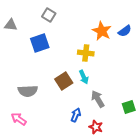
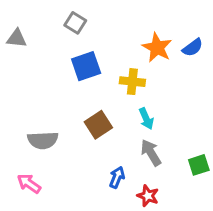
blue square: (40, 43) -> (86, 66), moved
cyan arrow: (84, 77) -> (146, 119), moved

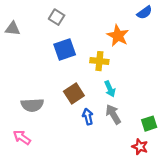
blue semicircle: (193, 48) -> (145, 12), moved
blue arrow: (117, 177) -> (88, 117), moved, turned -35
red star: (148, 196) -> (140, 147), moved

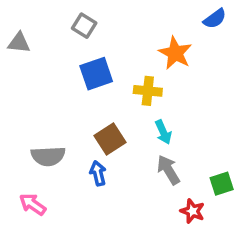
blue arrow: (88, 117) -> (98, 173), moved
red star: (140, 147) -> (192, 211), moved

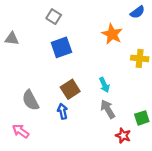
gray triangle: (19, 43) -> (12, 39), moved
yellow cross: (148, 91) -> (140, 58), moved
gray semicircle: (48, 156) -> (31, 100), turned 65

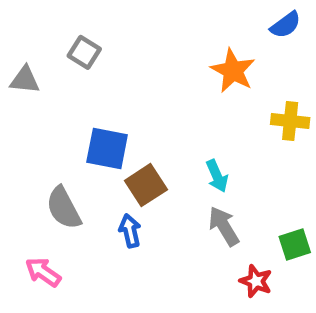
gray square: (54, 17) -> (84, 52), moved
blue square: (61, 47) -> (107, 148), moved, turned 30

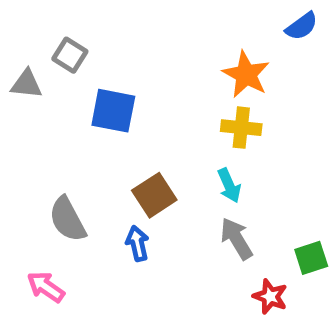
gray square: (84, 52) -> (70, 55), moved
yellow cross: (290, 121) -> (241, 128), moved
blue square: (107, 148) -> (113, 111), moved

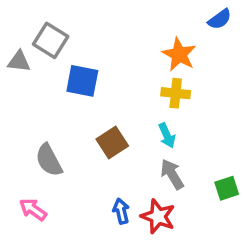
gray square: (70, 55) -> (51, 40), size x1.4
blue arrow: (137, 243) -> (121, 211), moved
red star: (270, 297) -> (158, 216), moved, size x1.4

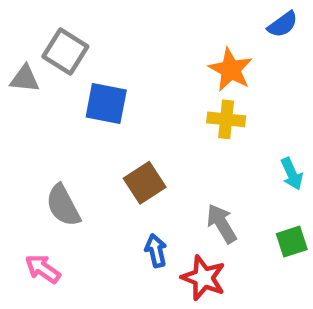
cyan arrow: (167, 135) -> (292, 174), moved
blue arrow: (121, 211) -> (156, 251), moved

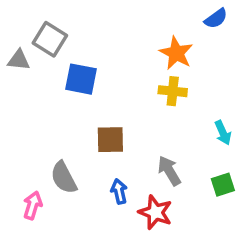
brown square: (145, 183) -> (110, 140), turned 32
gray semicircle: (63, 205) -> (64, 178), moved
pink arrow: (43, 269) -> (33, 205), turned 72

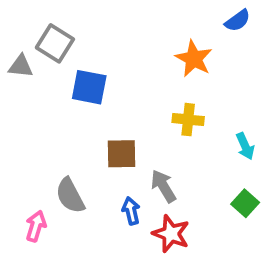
yellow cross: (173, 91) -> (188, 120), moved
gray arrow: (169, 171) -> (163, 186), moved
green square: (223, 185) -> (245, 203), turned -30

